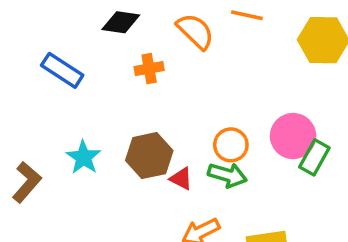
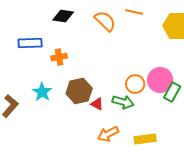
orange cross: (149, 69) -> (59, 57), moved
blue rectangle: (62, 70) -> (30, 43), turned -35
orange circle: (231, 145) -> (135, 84), moved

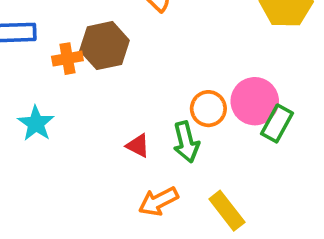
brown hexagon: (79, 91) -> (105, 46), moved
green arrow: (123, 102) -> (186, 142), turned 60
yellow rectangle: (145, 139) -> (227, 211), turned 60

